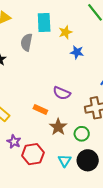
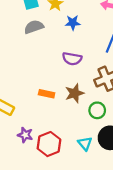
gray semicircle: (27, 42) -> (34, 27), moved, turned 72
purple semicircle: (62, 93) -> (72, 59), moved
brown star: (58, 127) -> (75, 93), moved, turned 30

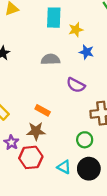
gray semicircle: (34, 27) -> (50, 59), moved
brown star: (75, 93) -> (36, 131), moved
cyan triangle: (85, 144) -> (64, 167), turned -40

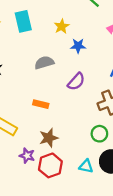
cyan rectangle: (54, 18) -> (23, 21), moved
purple semicircle: (76, 85) -> (76, 82), turned -60
orange rectangle: (43, 110) -> (41, 104), moved

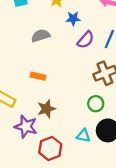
purple semicircle: (76, 82) -> (86, 40), moved
purple star: (27, 156) -> (26, 127), size x1.5
red hexagon: (50, 165) -> (50, 148), moved

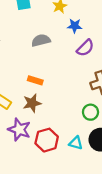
brown star: (46, 109) -> (32, 103), moved
red hexagon: (50, 148) -> (47, 140), moved

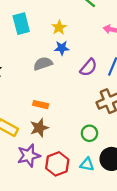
blue star: (75, 26) -> (62, 48), moved
green circle: (91, 112) -> (89, 133), moved
purple star: (19, 130) -> (29, 156), turned -30

